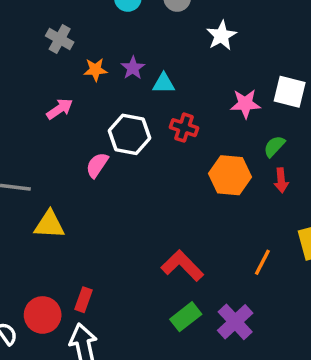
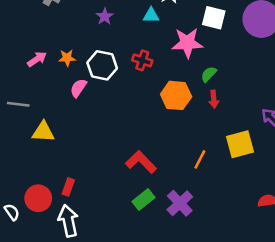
orange star: (95, 70) -> (67, 58), moved
cyan triangle: (164, 83) -> (151, 15), moved
white square: (290, 92) -> (214, 18), moved
pink star: (245, 104) -> (187, 43), size x1.4
pink arrow: (60, 109) -> (37, 59), moved

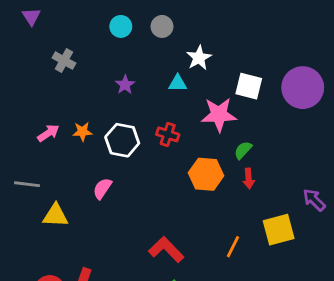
pink semicircle: (78, 88) -> (102, 188), moved

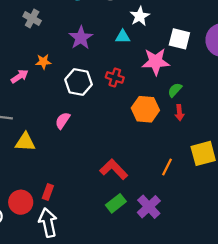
purple star: (125, 85) -> (81, 38), size x1.5
orange star: (82, 132) -> (43, 62), moved

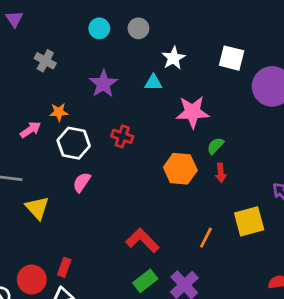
white square: (179, 39) -> (232, 58), moved
red cross: (115, 77) -> (122, 136), moved
white hexagon: (79, 82) -> (74, 143), moved
yellow triangle: (25, 142) -> (37, 208), turned 45

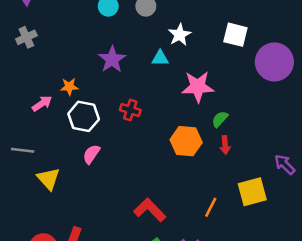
gray cross: (45, 61) -> (26, 37), moved, turned 36

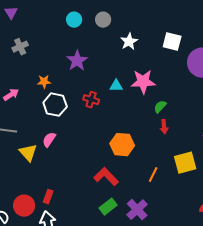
gray cross: (26, 37) -> (20, 47), moved
cyan triangle: (160, 58) -> (116, 86), moved
pink arrow: (42, 103) -> (11, 95), moved
orange hexagon: (186, 141) -> (122, 145), moved
pink semicircle: (91, 154) -> (49, 140), moved

